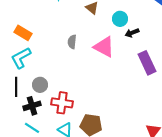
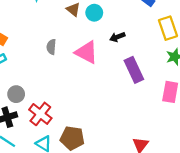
cyan circle: (120, 19) -> (94, 13), moved
red cross: (62, 103) -> (40, 114), turned 30

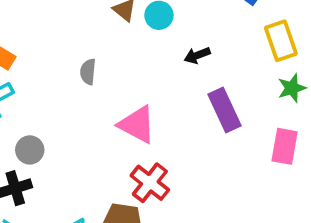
pink triangle: (87, 52) -> (137, 124), moved
red cross: (40, 114) -> (150, 183), moved

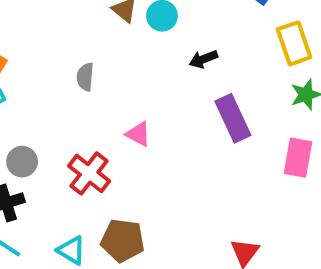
pink triangle: (137, 124) -> (138, 134), size x0.6
red cross: (150, 183) -> (89, 173), moved

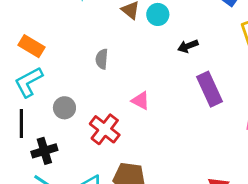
gray circle: (22, 162) -> (64, 108), moved

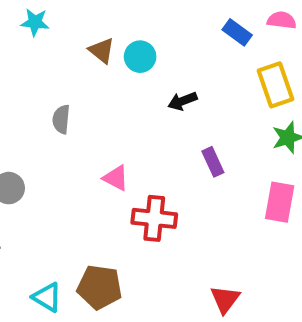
purple rectangle: (209, 89) -> (213, 162), size x0.6
red cross: (105, 129) -> (154, 218), moved, turned -32

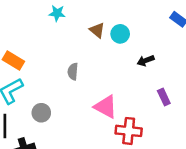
pink triangle: (116, 178) -> (106, 107), size x1.5

